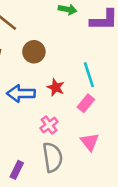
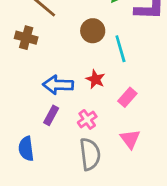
brown circle: (34, 52) -> (93, 31), moved
cyan line: (89, 75) -> (120, 49), moved
purple rectangle: (17, 170) -> (51, 115), moved

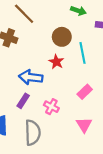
red star: (95, 79) -> (56, 62), moved
pink cross: (87, 119) -> (51, 107), turned -32
gray semicircle: (90, 154) -> (33, 133), moved

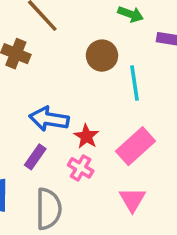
red star: (56, 62) -> (86, 136), moved
pink rectangle: (85, 92) -> (136, 146), size x1.5

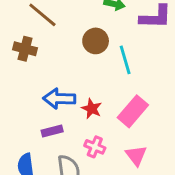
purple rectangle: (35, 157) -> (52, 131), turned 48
pink cross: (81, 168) -> (95, 147), moved

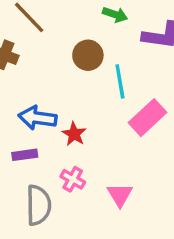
pink rectangle: (133, 111) -> (147, 118), moved

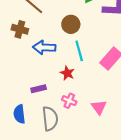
cyan line: (120, 81) -> (79, 51), moved
blue arrow: (37, 118) -> (44, 47), moved

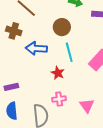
purple rectangle: (39, 89) -> (11, 87), moved
pink cross: (69, 101) -> (59, 99), turned -32

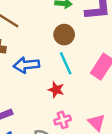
brown circle: (62, 27) -> (64, 35), moved

